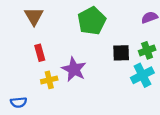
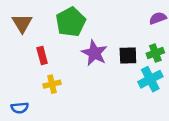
brown triangle: (34, 16) -> (22, 23), moved
green pentagon: (92, 21) -> (71, 22), moved
purple star: (74, 69) -> (94, 53), moved

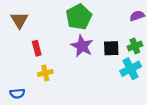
green pentagon: (71, 22) -> (79, 17), moved

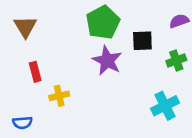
red rectangle: (37, 48) -> (35, 72), moved
black square: (111, 48) -> (142, 41), moved
cyan cross: (131, 69) -> (165, 106), moved

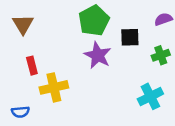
yellow cross: (59, 96) -> (54, 87), size x1.5

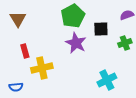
cyan cross: (150, 96) -> (107, 80), moved

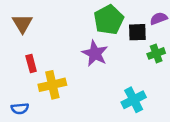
green pentagon: (73, 16) -> (109, 20), moved
black square: (101, 29) -> (137, 32), moved

